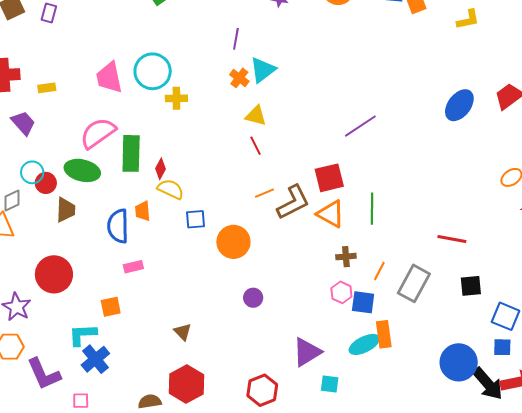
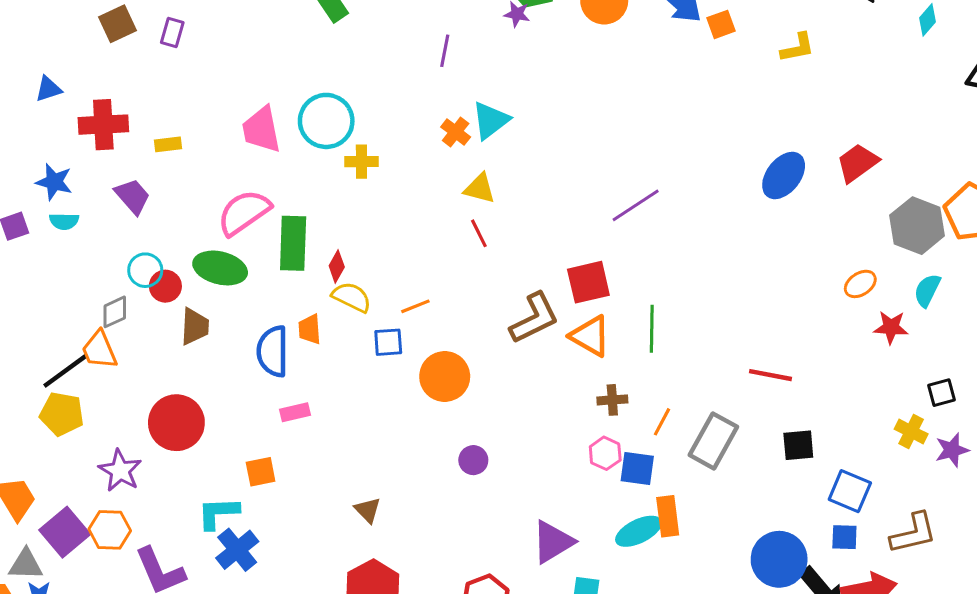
purple line: (236, 39) -> (445, 51), moved
orange line: (265, 193) -> (415, 306), moved

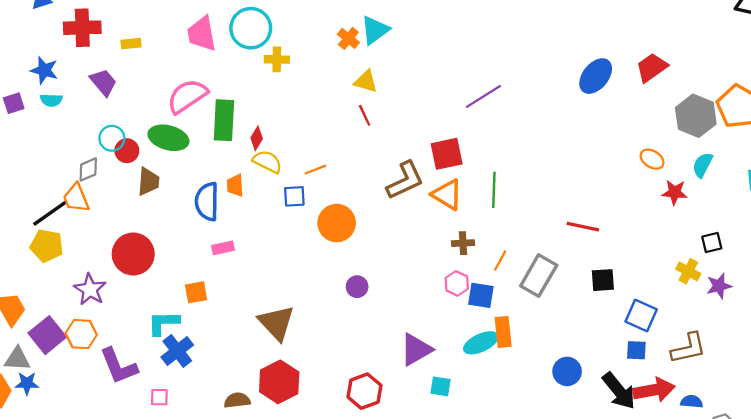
orange ellipse: (860, 284) -> (652, 159), turned 65
brown triangle: (368, 510) -> (276, 323), size x1.8
blue circle: (779, 559) -> (567, 371), moved, size x0.7

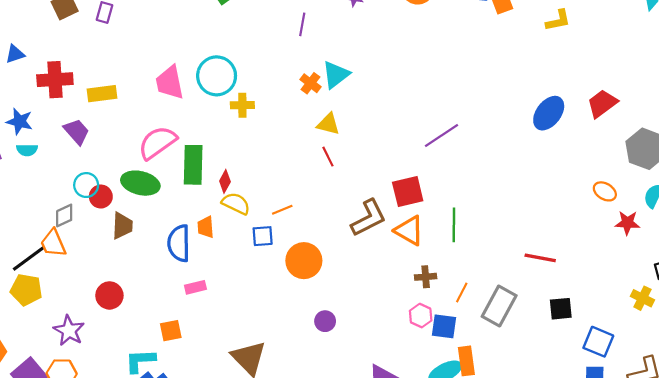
yellow rectangle: (131, 44) -> (102, 94), size x1.5
red circle: (133, 254) -> (109, 295), size x0.7

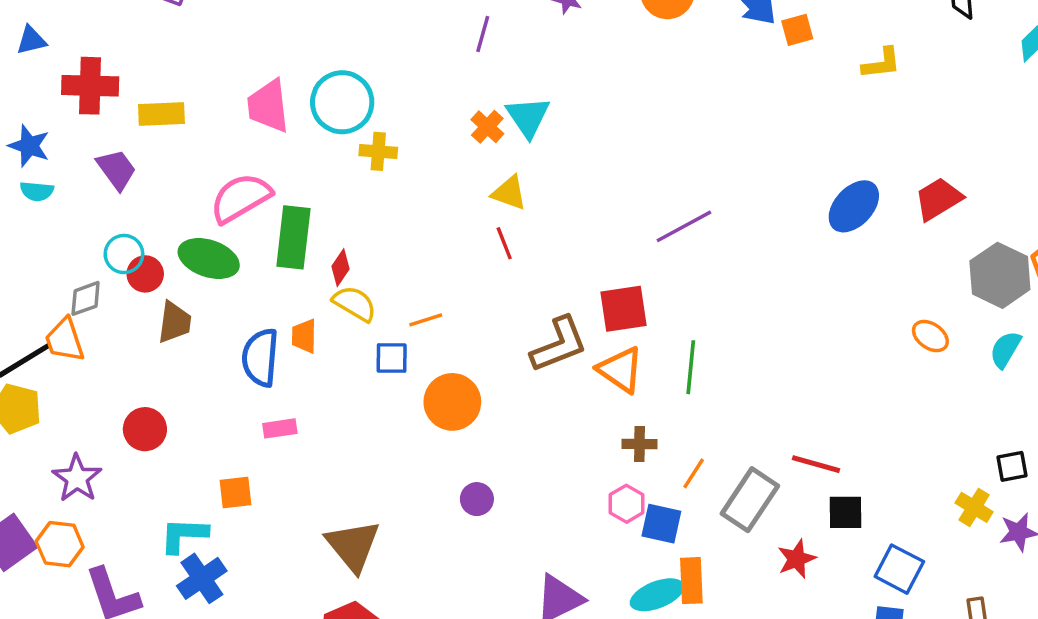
cyan triangle: (336, 75) -> (528, 117), turned -32
red star: (627, 223) -> (797, 559), moved, turned -30
red line: (540, 258) -> (816, 464), moved

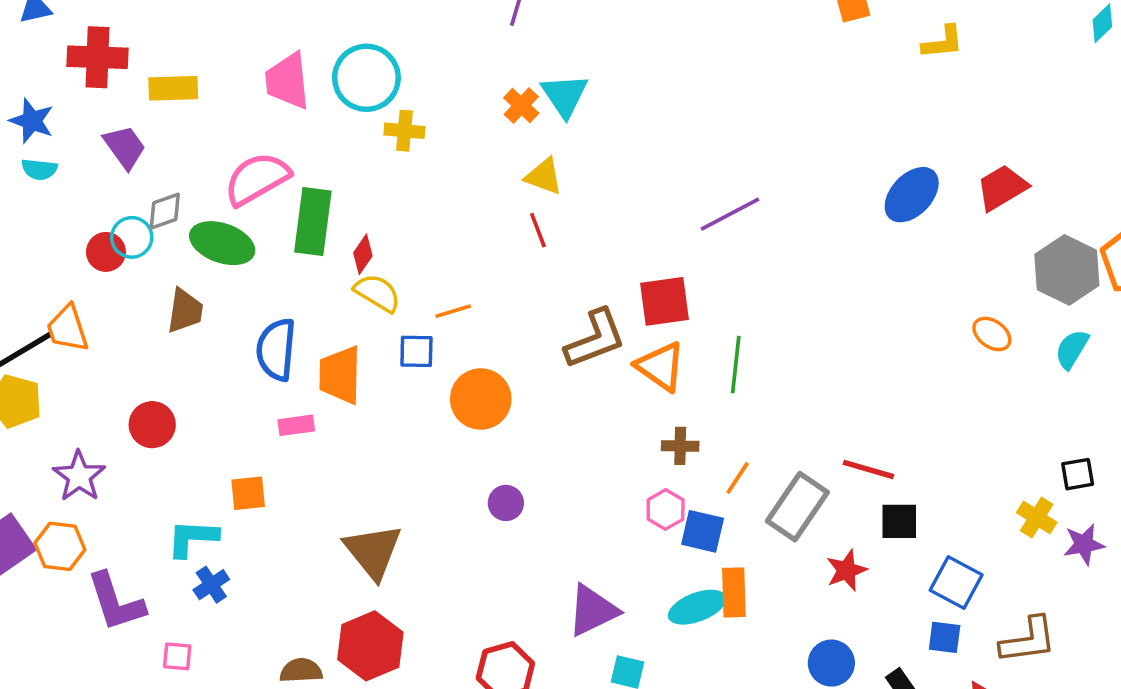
red circle: (145, 274) -> (106, 252), moved
gray diamond: (86, 298) -> (165, 211), moved
orange trapezoid: (304, 336) -> (340, 375), moved, size x1.6
blue cross: (202, 578) -> (211, 585), size x0.7

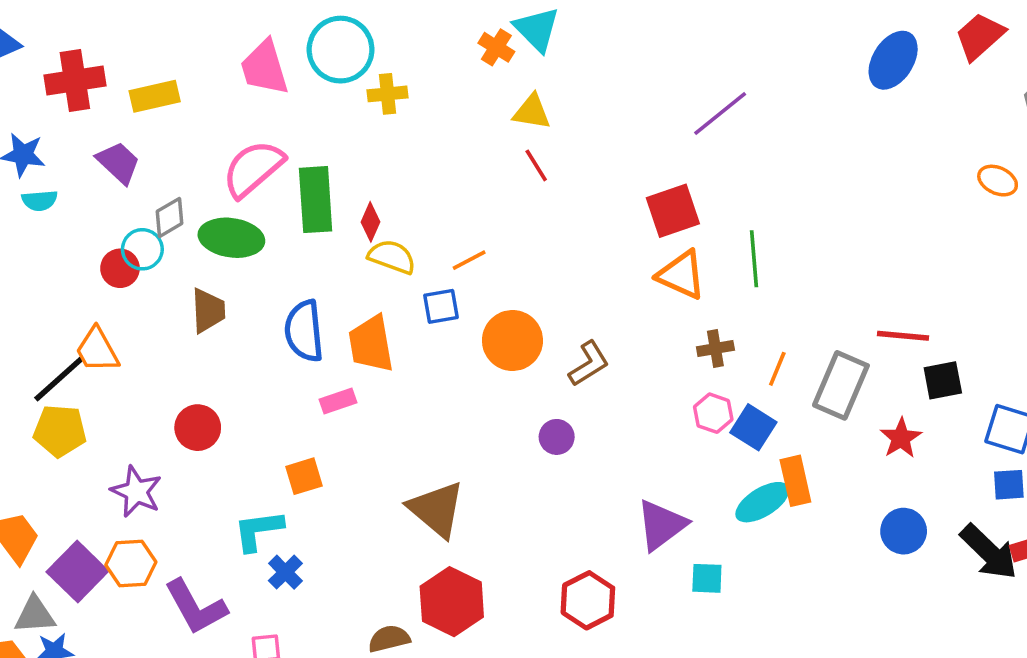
brown L-shape: (595, 339) -> (589, 364), moved, size x0.7
blue square: (703, 531) -> (753, 427), turned 30

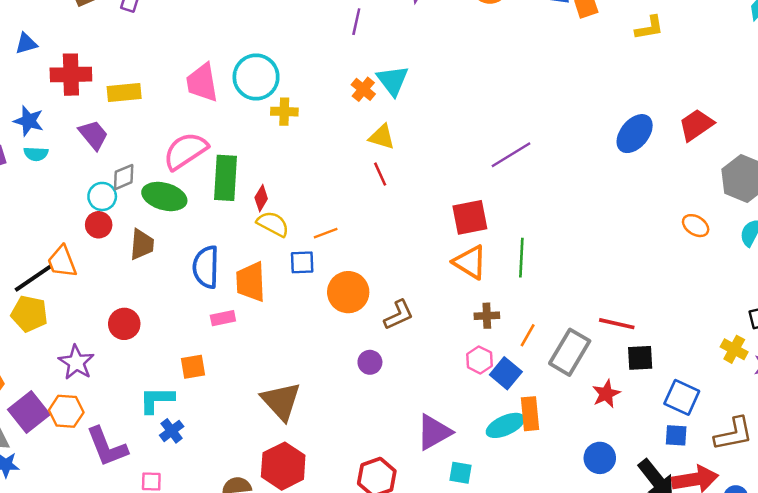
red circle: (120, 268) -> (99, 225), moved

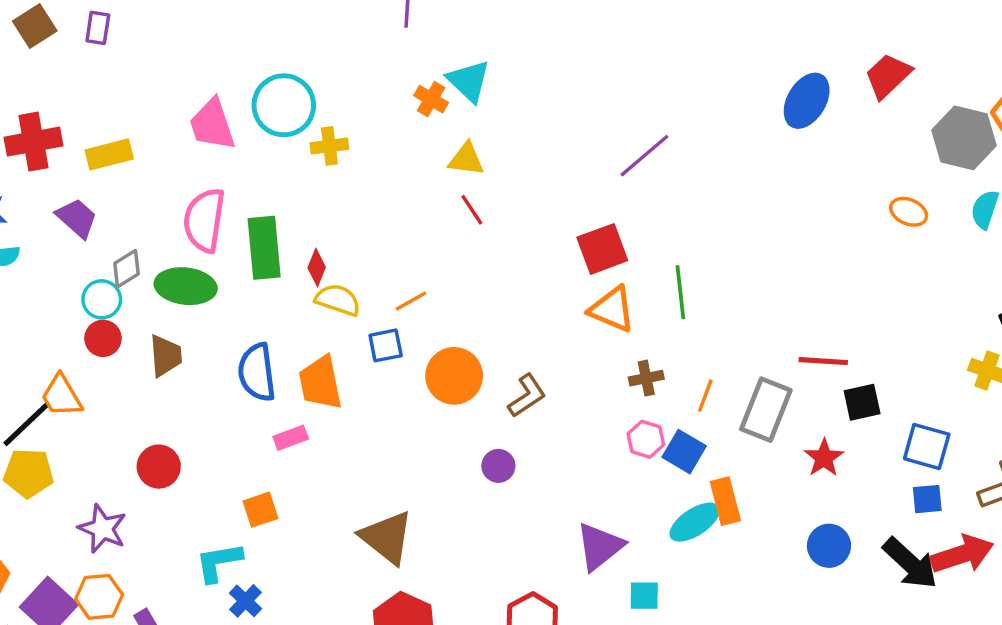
pink semicircle: (185, 151) -> (204, 220), turned -39

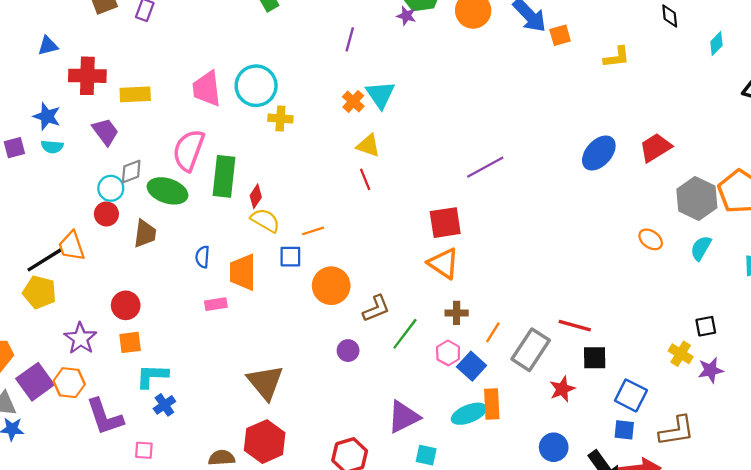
green line: (680, 292) -> (405, 334), moved, turned 32
blue semicircle: (257, 372) -> (202, 257), size x0.6
orange square: (261, 510) -> (130, 342), moved

